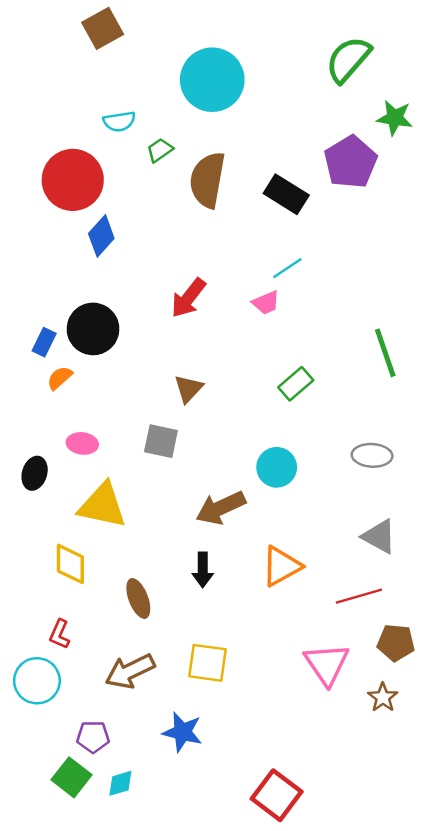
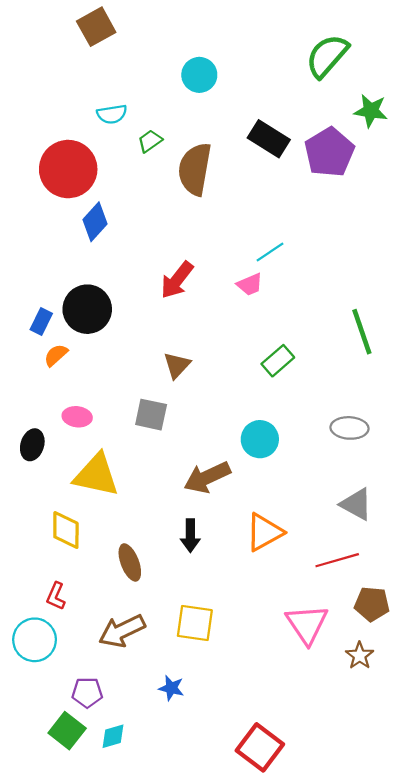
cyan circle: (212, 80) -> (199, 75), size x0.6
black rectangle: (286, 194) -> (269, 139), moved
blue star: (182, 732) -> (171, 688), size x0.7

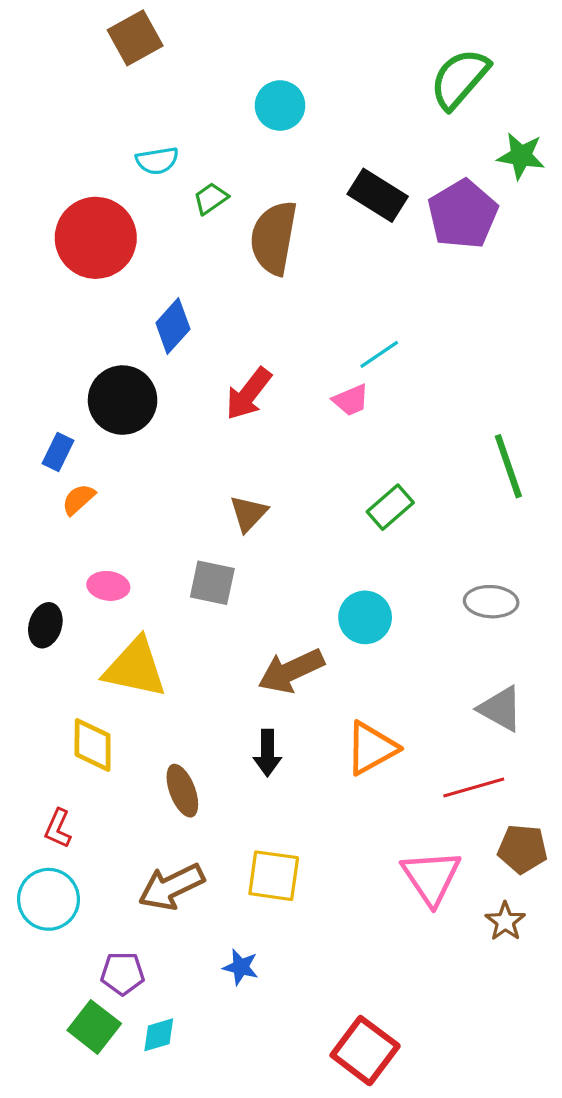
blue diamond: (95, 222) -> (173, 326), moved
black circle: (87, 309) -> (123, 400), moved
red L-shape: (56, 596) -> (58, 828), moved

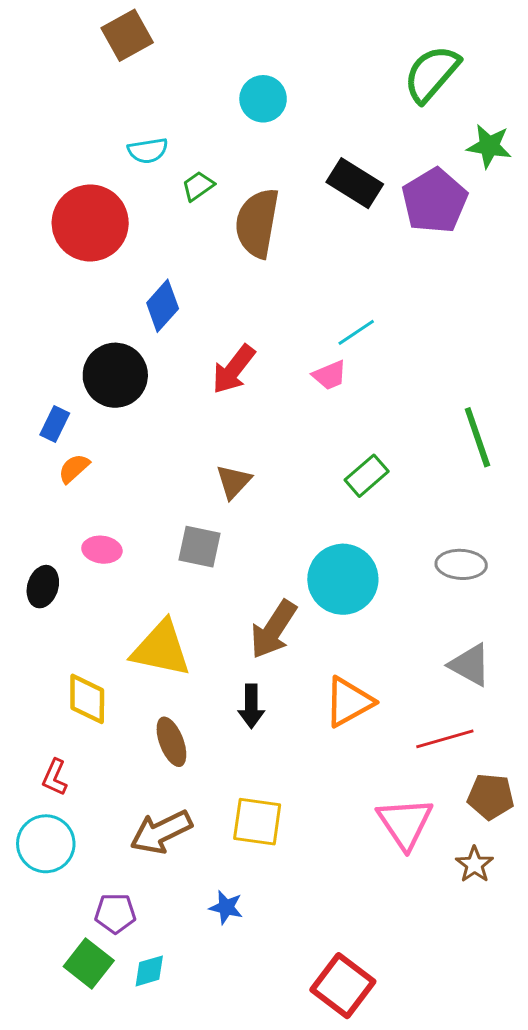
cyan circle: (365, 617) -> (343, 579), size x1.4
yellow triangle: (135, 668) -> (161, 649), moved
brown arrow: (291, 671) -> (273, 629), turned -32

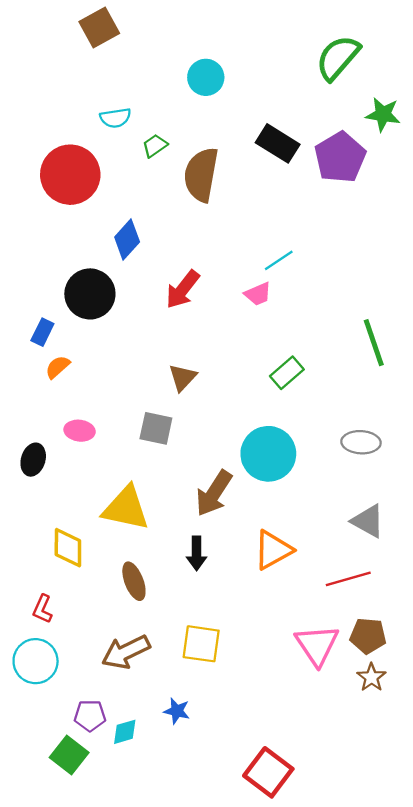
brown pentagon: (491, 796) -> (368, 636), moved
cyan diamond: (149, 971) -> (125, 732), moved

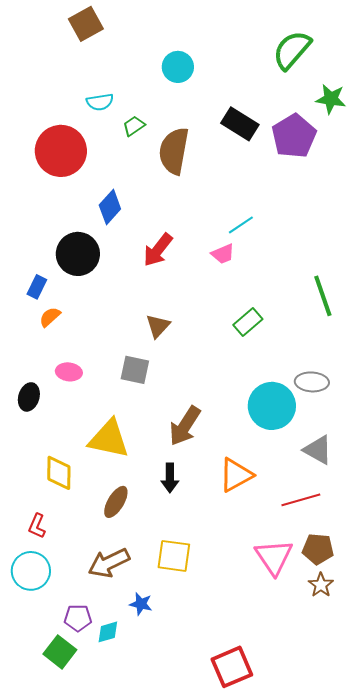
cyan circle: (268, 454) -> (272, 406), moved
brown ellipse: (134, 581) -> (116, 502), turned 52
blue star: (177, 711) -> (141, 604), moved
red square: (268, 772) -> (232, 667), turned 30

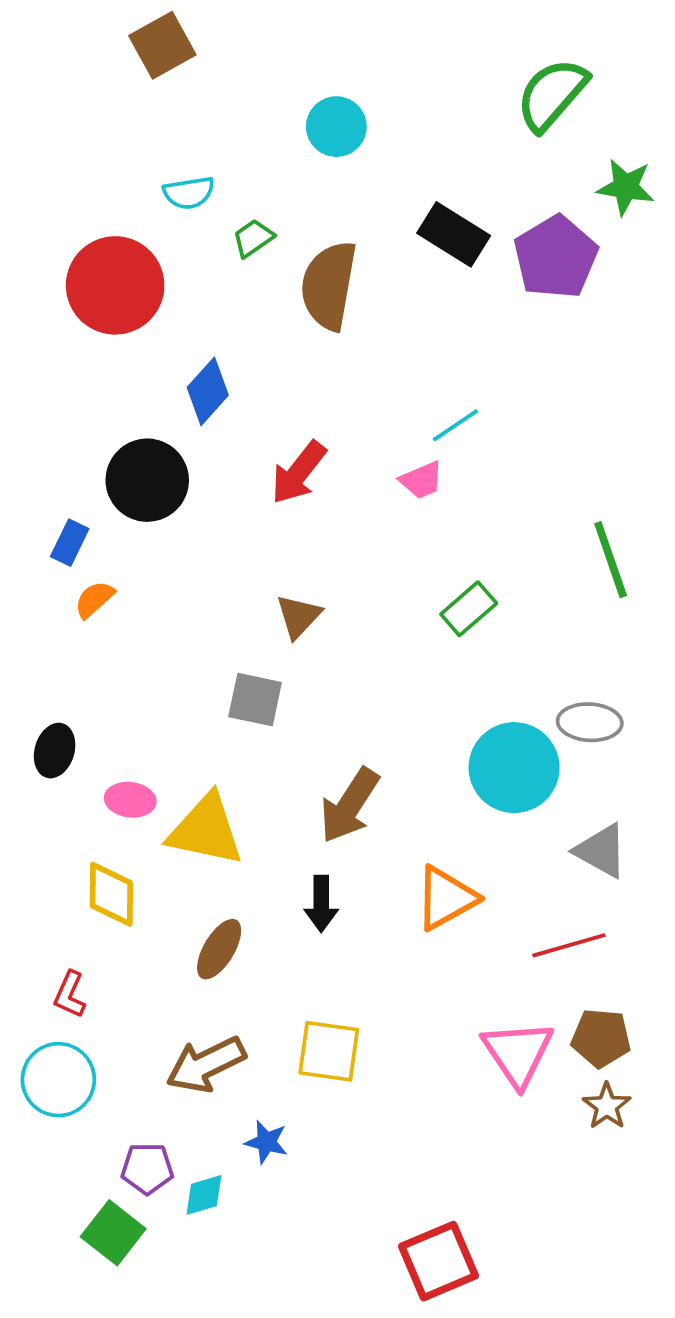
pink ellipse: (69, 372) -> (130, 800), moved

